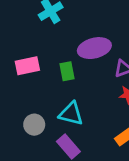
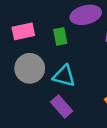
gray circle: (34, 125) -> (30, 68), moved, size x1.5

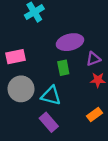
green rectangle: (60, 36) -> (63, 68), moved

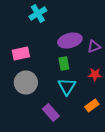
purple triangle: (93, 59) -> (94, 46), moved
cyan triangle: (51, 96) -> (67, 86), moved, turned 48

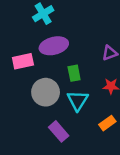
purple ellipse: (70, 40) -> (54, 46), moved
gray circle: (26, 82) -> (46, 92), moved

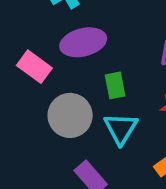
pink rectangle: (23, 61) -> (34, 67), turned 48

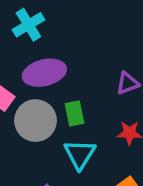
gray circle: (70, 115) -> (36, 121), moved

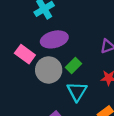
green rectangle: (74, 113) -> (74, 65), turned 56

